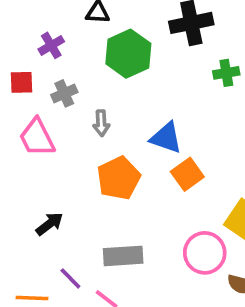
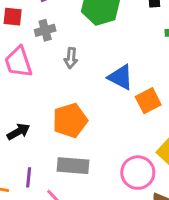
orange square: (187, 174) -> (148, 101), moved
orange pentagon: (119, 178) -> (70, 120), moved
purple line: (70, 278) -> (29, 177), turned 42

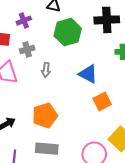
blue triangle: (121, 77) -> (88, 74), moved

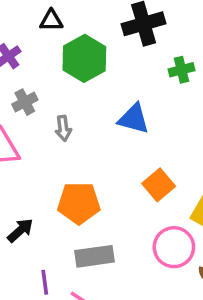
orange square: (102, 101) -> (159, 185), moved
orange pentagon: (45, 116) -> (79, 203), turned 30

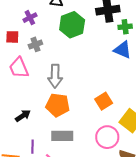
green cross: (181, 70) -> (125, 27), moved
blue triangle: (134, 119) -> (123, 50), moved
gray arrow: (63, 128) -> (55, 76), moved, size x1.6

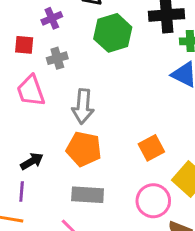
purple line: (32, 147) -> (22, 192), moved

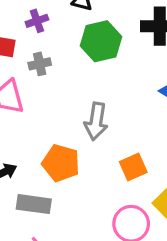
gray arrow: (83, 106) -> (96, 121), moved
gray rectangle: (88, 195) -> (34, 204), moved

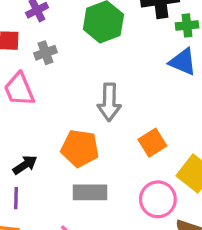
gray rectangle: (34, 204) -> (90, 192), moved

